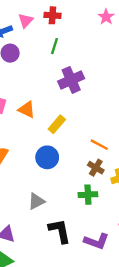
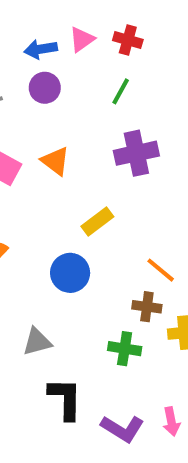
orange triangle: (27, 110) -> (55, 161), moved
brown cross: (96, 168) -> (147, 307), turned -35

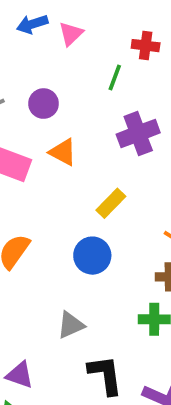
red cross: (128, 40) -> (146, 46), moved
blue arrow: (41, 49) -> (32, 24), moved
purple circle: (45, 88) -> (44, 104), moved

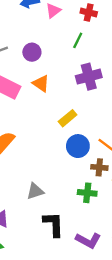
red cross: (146, 46) -> (89, 12), moved
blue circle: (92, 256) -> (78, 146), moved

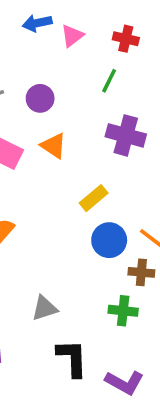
purple cross: (89, 77) -> (126, 135), turned 30

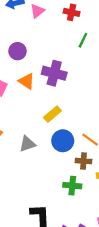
green line: (109, 81) -> (83, 40), moved
purple cross: (126, 135) -> (54, 73), moved
gray triangle: (44, 308) -> (27, 144), moved

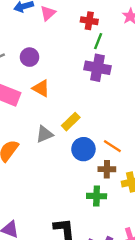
red cross: (72, 12) -> (89, 21), moved
purple cross: (54, 73) -> (97, 68), moved
gray triangle: (27, 144) -> (44, 134), moved

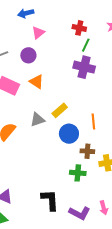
pink triangle: (48, 13) -> (38, 33), moved
orange line: (112, 146) -> (93, 121), moved, turned 49

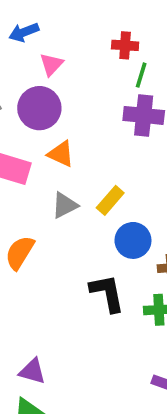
purple circle: (28, 55) -> (39, 108), size x1.5
gray triangle: (37, 120) -> (65, 205), moved
black L-shape: (50, 200) -> (107, 293), moved

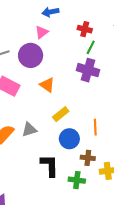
blue arrow: (24, 32) -> (50, 12), moved
orange triangle: (61, 154) -> (47, 85), moved
gray triangle: (65, 205) -> (29, 130), moved

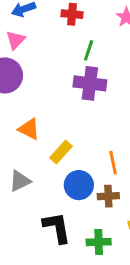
red cross: (85, 29) -> (72, 14), moved
orange triangle: (47, 85) -> (29, 129), moved
brown cross: (88, 158) -> (108, 196), moved

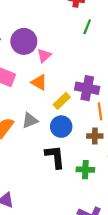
pink triangle: (16, 40) -> (44, 56), moved
purple cross: (90, 83) -> (87, 88), moved
blue circle: (79, 185) -> (61, 127), moved

